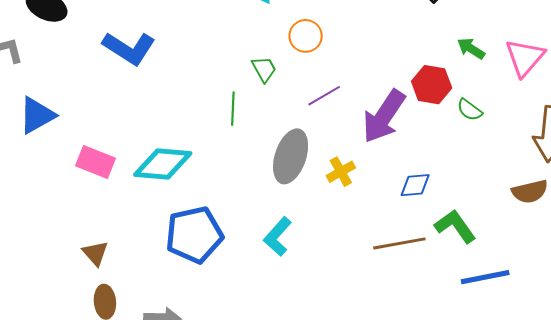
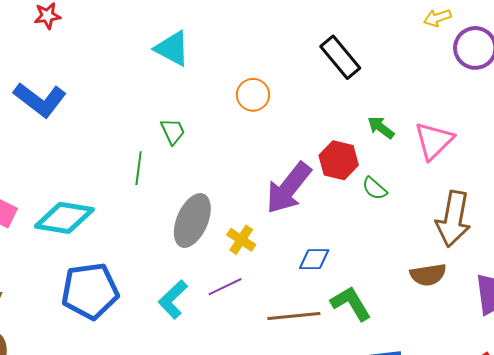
orange circle: (306, 36) -> (253, 95), moved
purple line: (324, 96) -> (225, 287), moved
yellow cross: (341, 172) -> (241, 240), turned -32

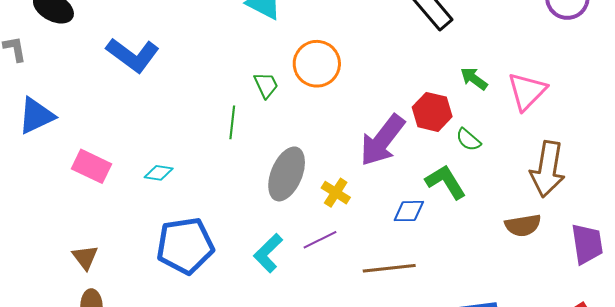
orange circle: (253, 95) -> (317, 64), moved, size x1.4
cyan diamond: (64, 218) -> (159, 173), size x0.5
green L-shape: (351, 303) -> (446, 182), moved

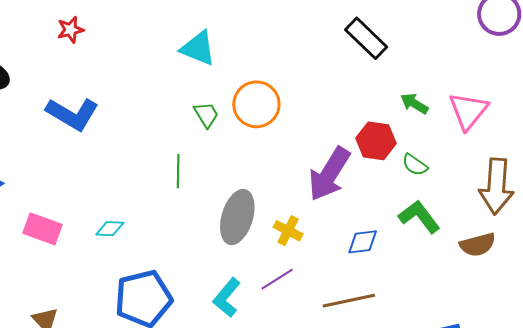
green trapezoid: (266, 85) -> (206, 115), moved
green L-shape: (446, 182) -> (419, 217), moved

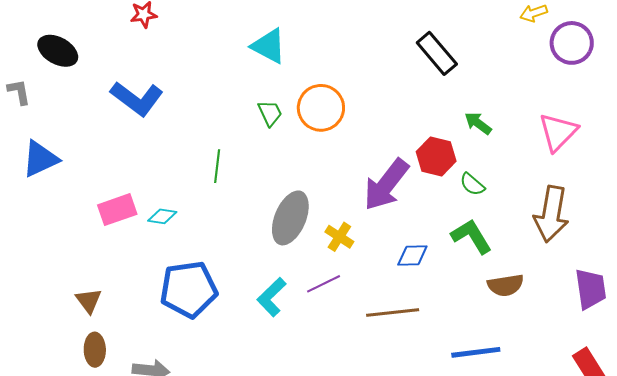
pink triangle: (468, 111) -> (558, 132), moved
green line: (178, 171) -> (217, 166), moved
pink rectangle: (42, 229) -> (117, 210), moved, turned -45
brown semicircle: (478, 245) -> (506, 285), moved

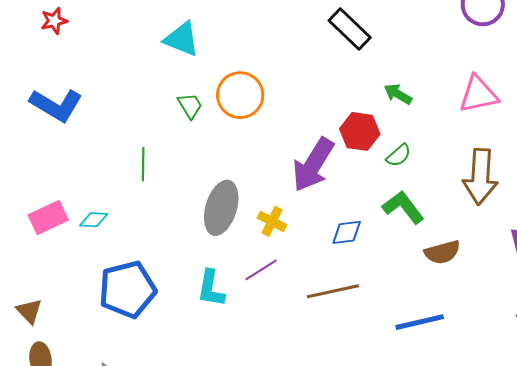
pink triangle: (558, 132) -> (478, 94), turned 39
green semicircle: (472, 184) -> (399, 155), turned -76
cyan L-shape: (272, 297) -> (211, 288), turned -30

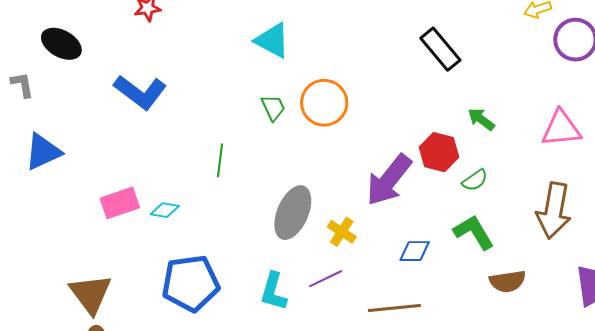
brown triangle: (29, 311) -> (91, 294), size x1.6

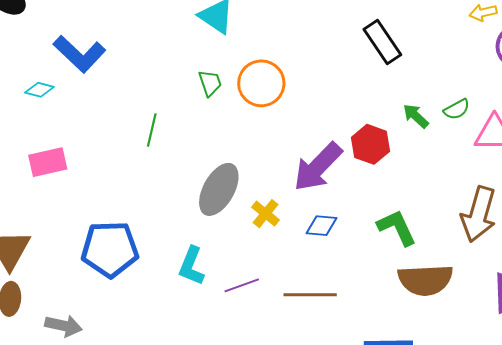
green semicircle: (475, 180) -> (457, 109), moved
cyan diamond: (165, 210) -> (39, 90), moved
blue diamond: (415, 251) -> (322, 226), moved
purple line: (326, 279) -> (242, 285), moved
brown semicircle: (508, 281) -> (425, 280), size x1.5

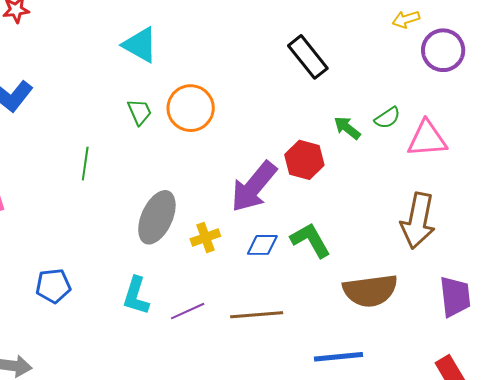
yellow cross: (266, 214) -> (205, 237), turned 36
green L-shape: (397, 228) -> (310, 240), moved
blue pentagon: (110, 249) -> (53, 286), size x0.6

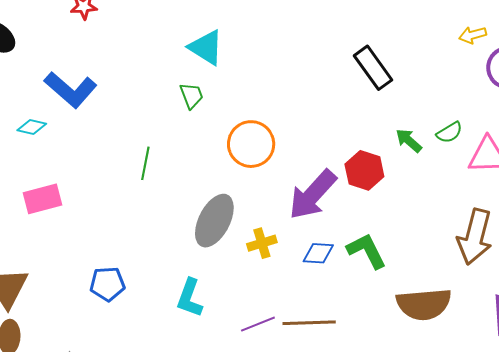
orange circle: (191, 108) -> (251, 144), moved
green trapezoid: (140, 112) -> (191, 96), moved
purple line: (188, 311) -> (258, 324), moved

